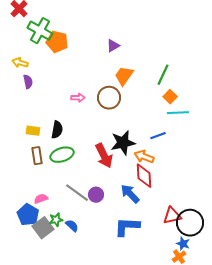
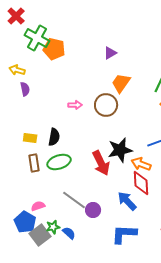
purple circle: (96, 195) -> (93, 210), moved

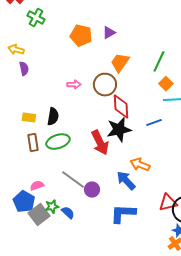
green cross: (37, 38) -> (36, 18), size x0.7
orange pentagon: (54, 49) -> (81, 36), moved
orange arrow: (141, 164) -> (140, 165), moved
red diamond: (141, 183) -> (121, 107), moved

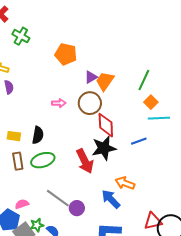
purple triangle: (109, 33) -> (91, 77), moved

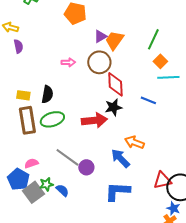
blue line: (139, 141) -> (148, 100), turned 42
black star: (104, 148) -> (113, 107), size x0.7
brown rectangle: (18, 161) -> (27, 120), size x1.5
red arrow: (85, 161) -> (94, 120), turned -70

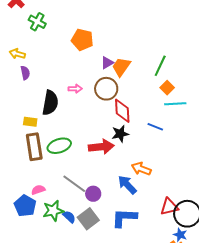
black semicircle: (47, 94) -> (50, 103), moved, size x1.4
green star: (46, 184) -> (53, 211), size x1.5
gray square: (33, 192) -> (88, 219), moved

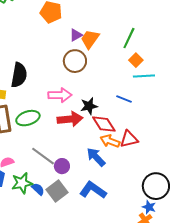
pink arrow: (75, 89) -> (60, 95), moved, size x1.6
red diamond: (122, 111) -> (104, 124), moved, turned -30
red triangle: (169, 207) -> (129, 139), moved
blue L-shape: (124, 218) -> (93, 190), turned 32

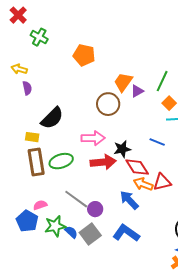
purple triangle: (76, 35) -> (137, 91), moved
black semicircle: (19, 75) -> (52, 118), turned 35

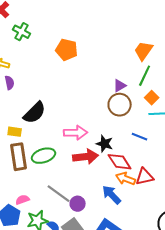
orange trapezoid: (123, 82) -> (144, 51), moved
brown circle: (108, 104) -> (120, 105), moved
black star: (122, 149) -> (105, 144), turned 30

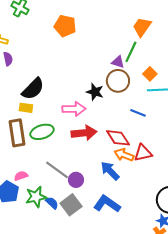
green line: (145, 76) -> (131, 52), moved
purple triangle: (120, 86) -> (118, 62), turned 48
yellow rectangle: (15, 132) -> (26, 108), moved
black star: (105, 144) -> (95, 92), moved

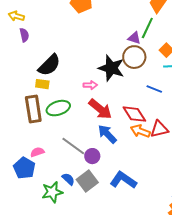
black star: (95, 92) -> (111, 68), size x1.5
pink arrow: (74, 109) -> (90, 85), size x0.6
red arrow: (84, 133) -> (100, 109), turned 45
blue arrow: (110, 171) -> (107, 134), moved
green star: (36, 197) -> (52, 192), moved

